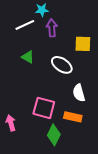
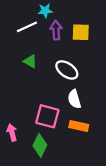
yellow square: (83, 44) -> (81, 32), moved
white semicircle: (79, 93) -> (74, 99), moved
green diamond: (54, 135) -> (40, 145), moved

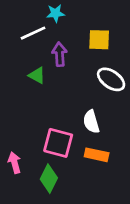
purple arrow: (56, 30) -> (59, 54), moved
white ellipse: (67, 70) -> (111, 79), moved

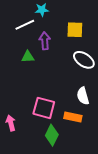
green triangle: (37, 75) -> (28, 57), turned -32
white semicircle: (91, 122) -> (83, 96), moved
green diamond: (49, 179) -> (52, 135), moved

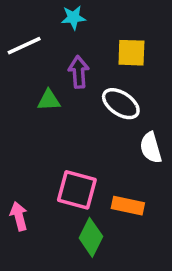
white line: (25, 25) -> (24, 46), moved
white ellipse: (84, 60) -> (121, 104), moved
white semicircle: (83, 96) -> (151, 148), moved

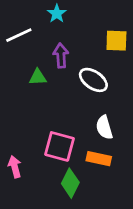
cyan star: (73, 18) -> (57, 13), turned -30
yellow square: (131, 53) -> (116, 41), moved
white semicircle: (151, 148) -> (104, 127), moved

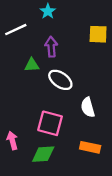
white ellipse: (93, 80) -> (60, 80), moved
orange rectangle: (99, 159) -> (90, 147), moved
green diamond: (70, 183) -> (43, 154), moved, turned 60

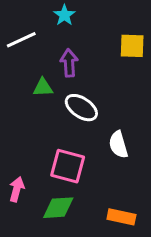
pink arrow: (12, 140) -> (17, 189), turned 30
orange rectangle: (90, 147) -> (121, 217), moved

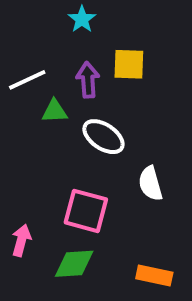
white line: (21, 40) -> (27, 80), moved
yellow square: (132, 46) -> (129, 64), moved

